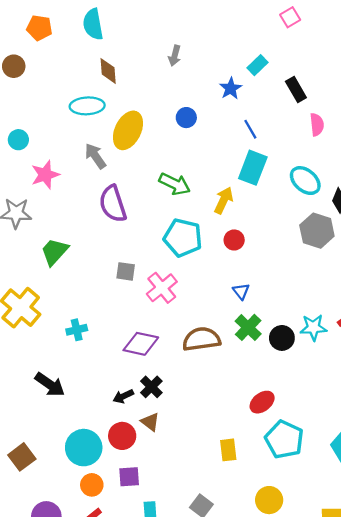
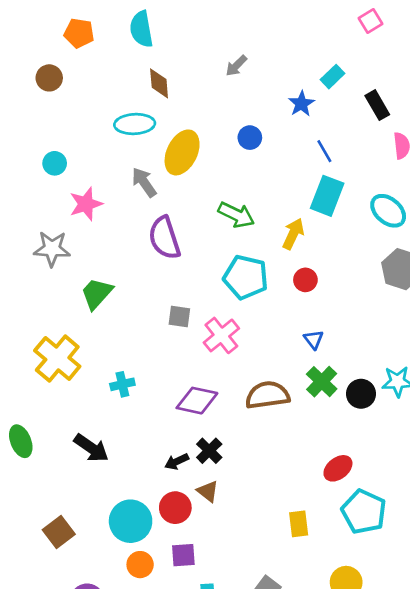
gray arrow: (175, 56) -> (236, 66), turned 30

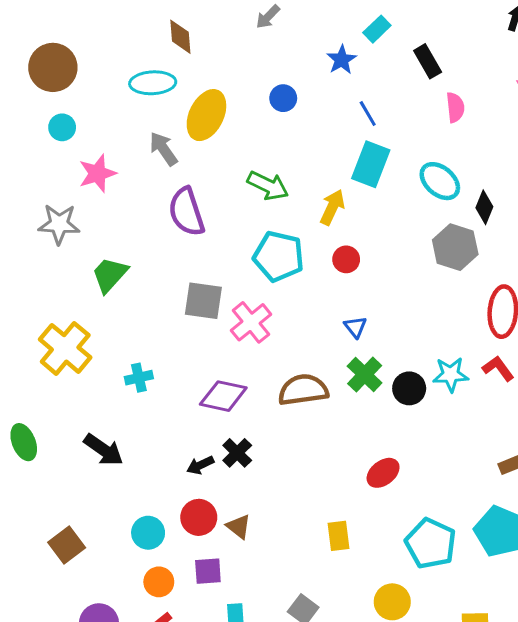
brown circle: (49, 78) -> (53, 67), moved, size x1.6
gray square: (179, 317) -> (203, 301), size x1.5
brown triangle: (208, 491) -> (239, 527), moved
cyan pentagon: (364, 512) -> (431, 543), moved
cyan circle: (131, 521) -> (148, 533), size x0.7

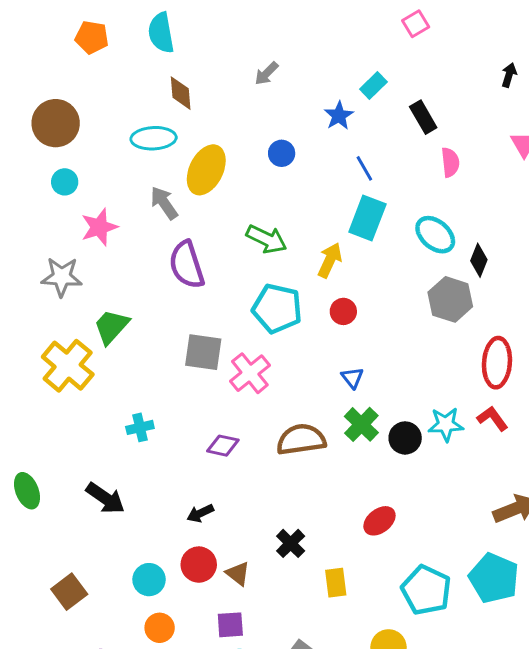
yellow cross: (65, 348) -> (68, 366), moved
purple diamond: (223, 396) -> (223, 446), size x0.7
black cross: (237, 453) -> (291, 543), moved
purple square: (208, 571) -> (230, 625), moved

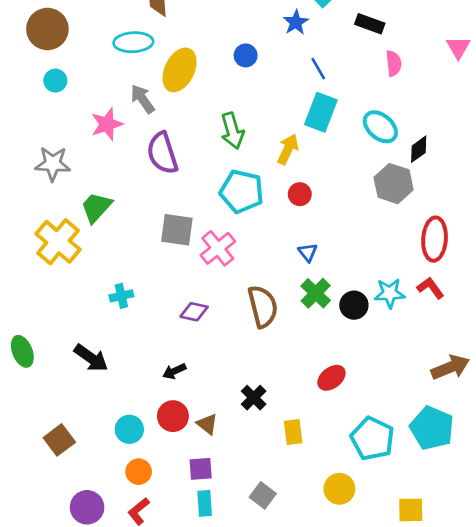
black rectangle: (423, 117) -> (370, 24), turned -40
pink star: (99, 227) -> (107, 124), moved
green arrow: (267, 239) -> (232, 131), turned 48
black diamond: (479, 260) -> (419, 149), turned 32
brown semicircle: (301, 439) -> (263, 306), turned 84

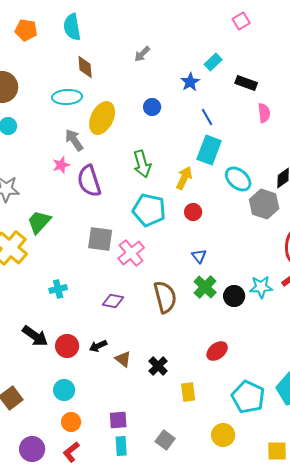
pink star: (107, 124) -> (61, 165), moved, size x0.7
cyan ellipse: (380, 127) -> (238, 179), moved
red circle: (173, 416) -> (67, 346), moved
brown triangle: (207, 424) -> (123, 359), moved

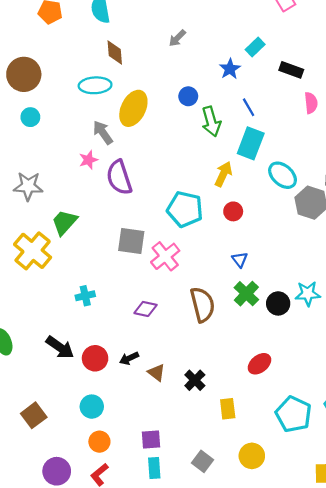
green arrow: (142, 164) -> (211, 121), moved
yellow circle: (223, 435) -> (252, 456), moved

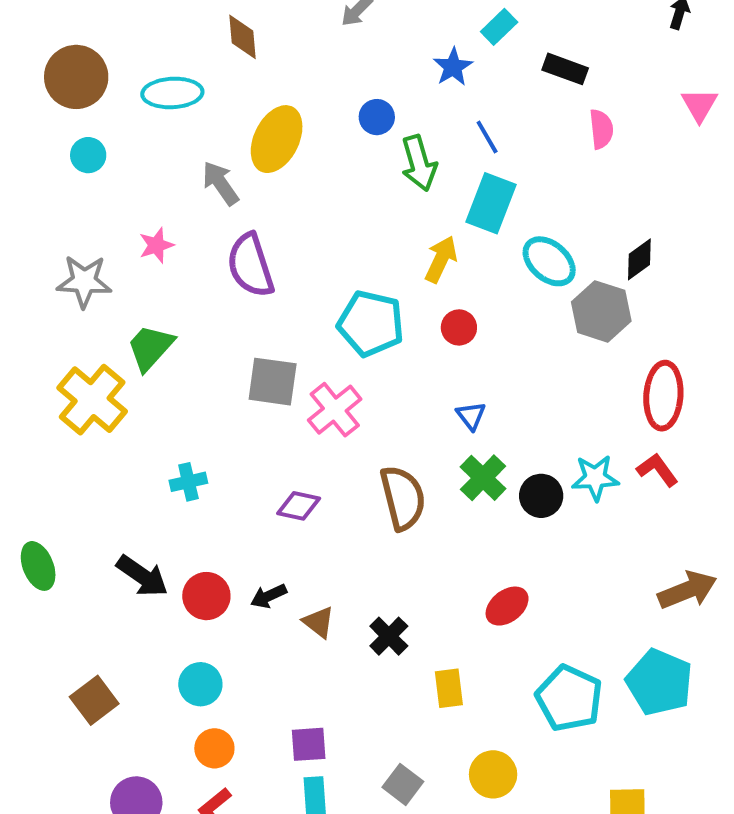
cyan ellipse: (95, 85) -> (172, 93), moved
pink star: (88, 160) -> (156, 245), moved

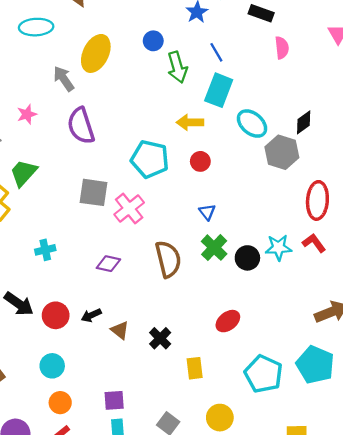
yellow arrow: (441, 259) -> (190, 122), turned -115

